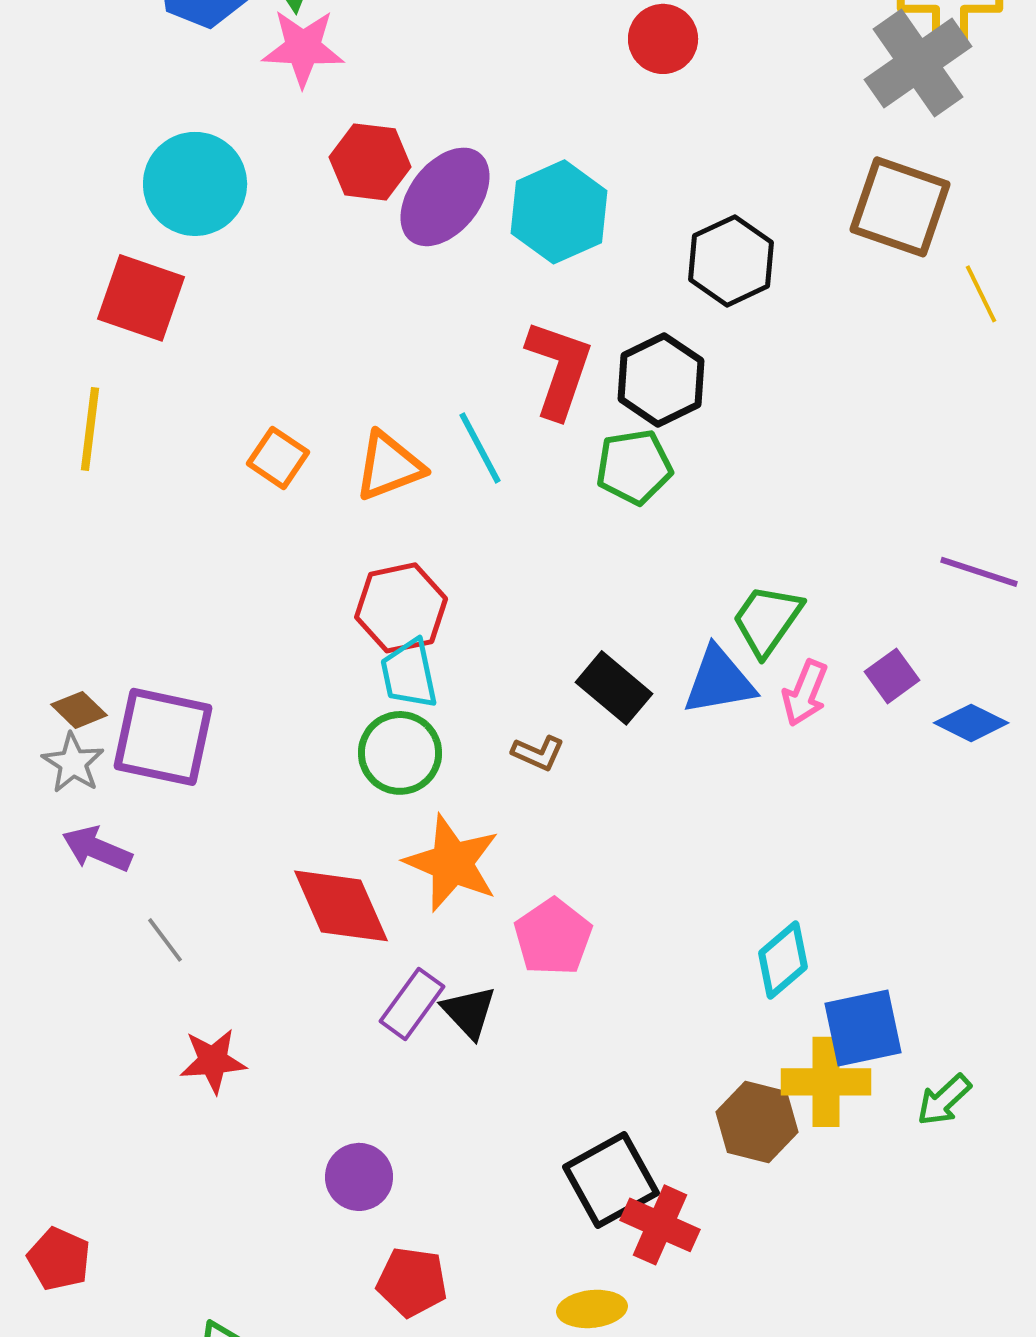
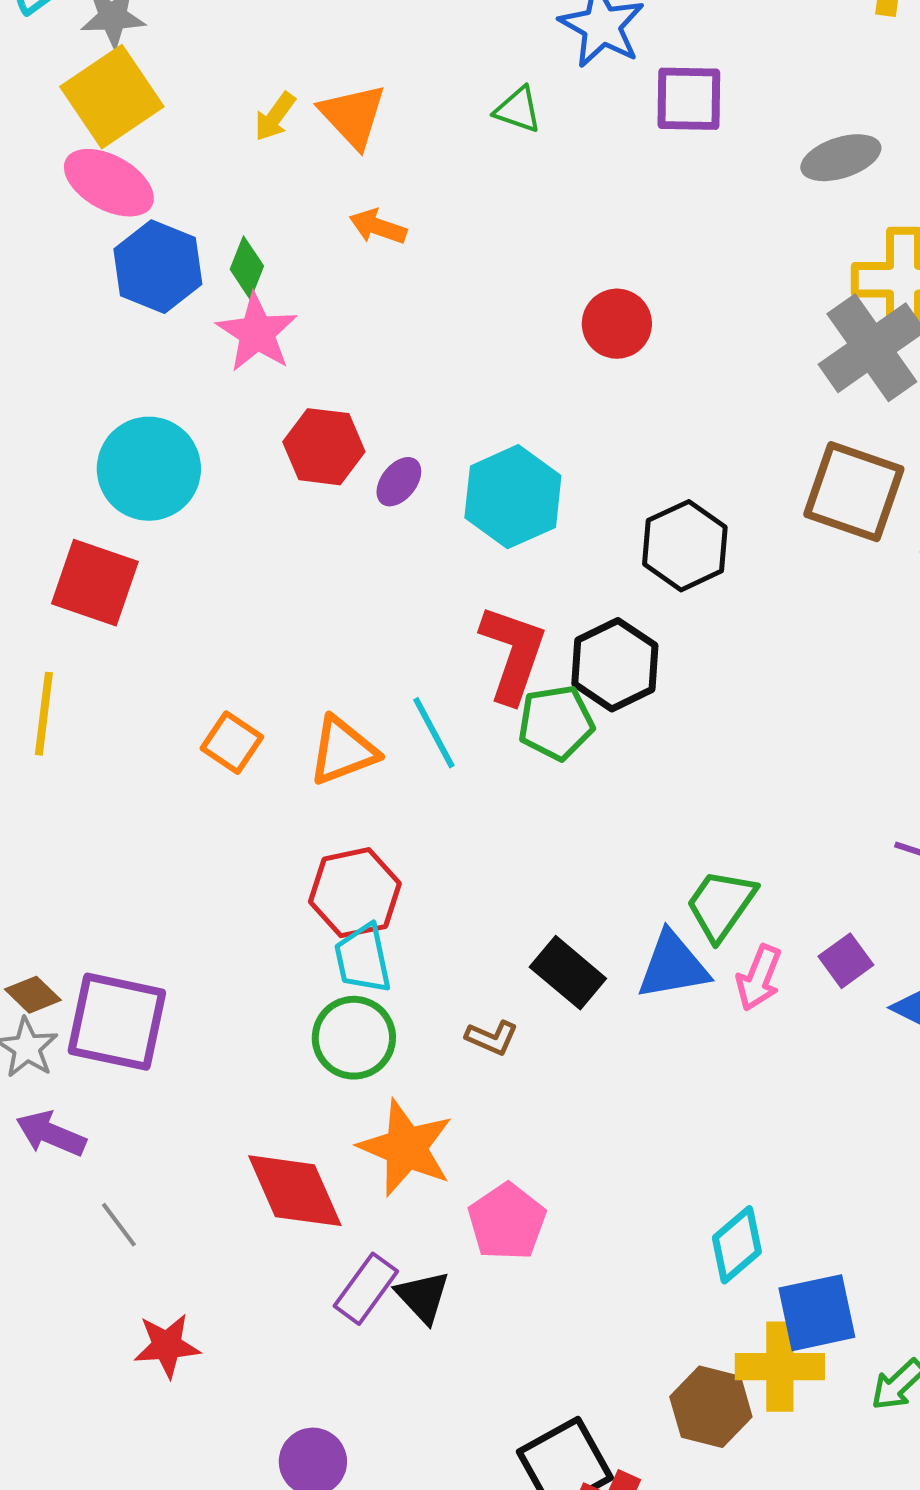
pink star: (303, 48) -> (257, 333), turned 30
purple ellipse: (445, 197) -> (399, 482), size x0.5
green pentagon: (634, 467) -> (556, 723), moved

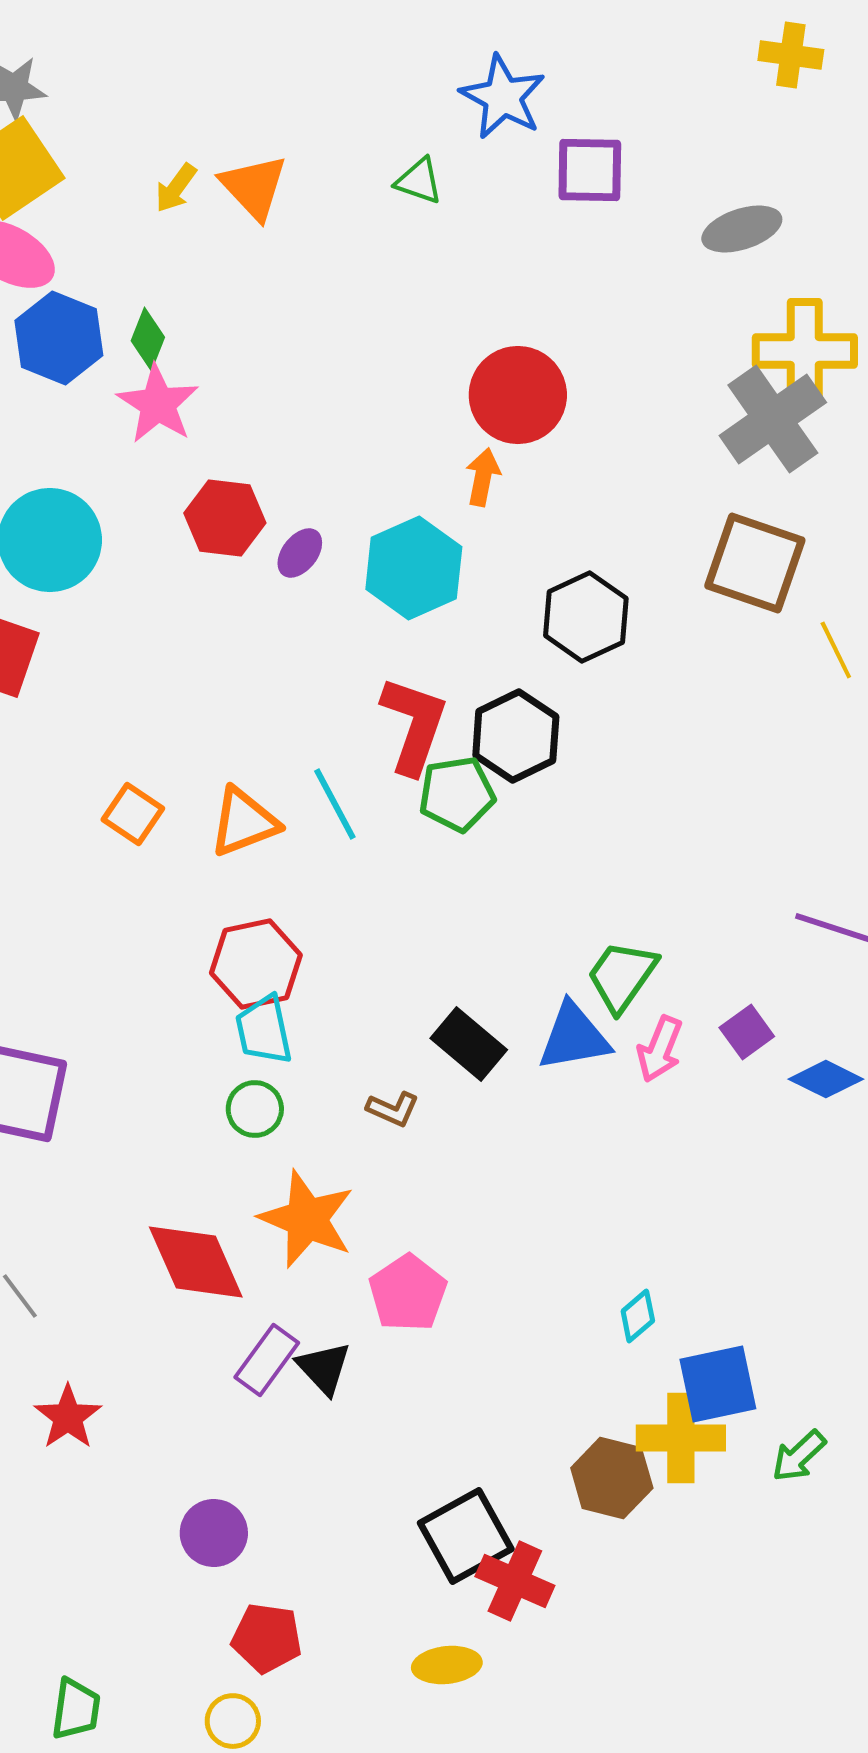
orange arrow: (378, 227) -> (483, 477), moved, turned 82
red circle: (617, 324) -> (518, 395), size x1.4
green circle: (354, 1038) -> (255, 1109), size x0.7
cyan diamond: (737, 1245) -> (638, 1316), size x0.7
red star: (167, 1346) -> (68, 1417), turned -30

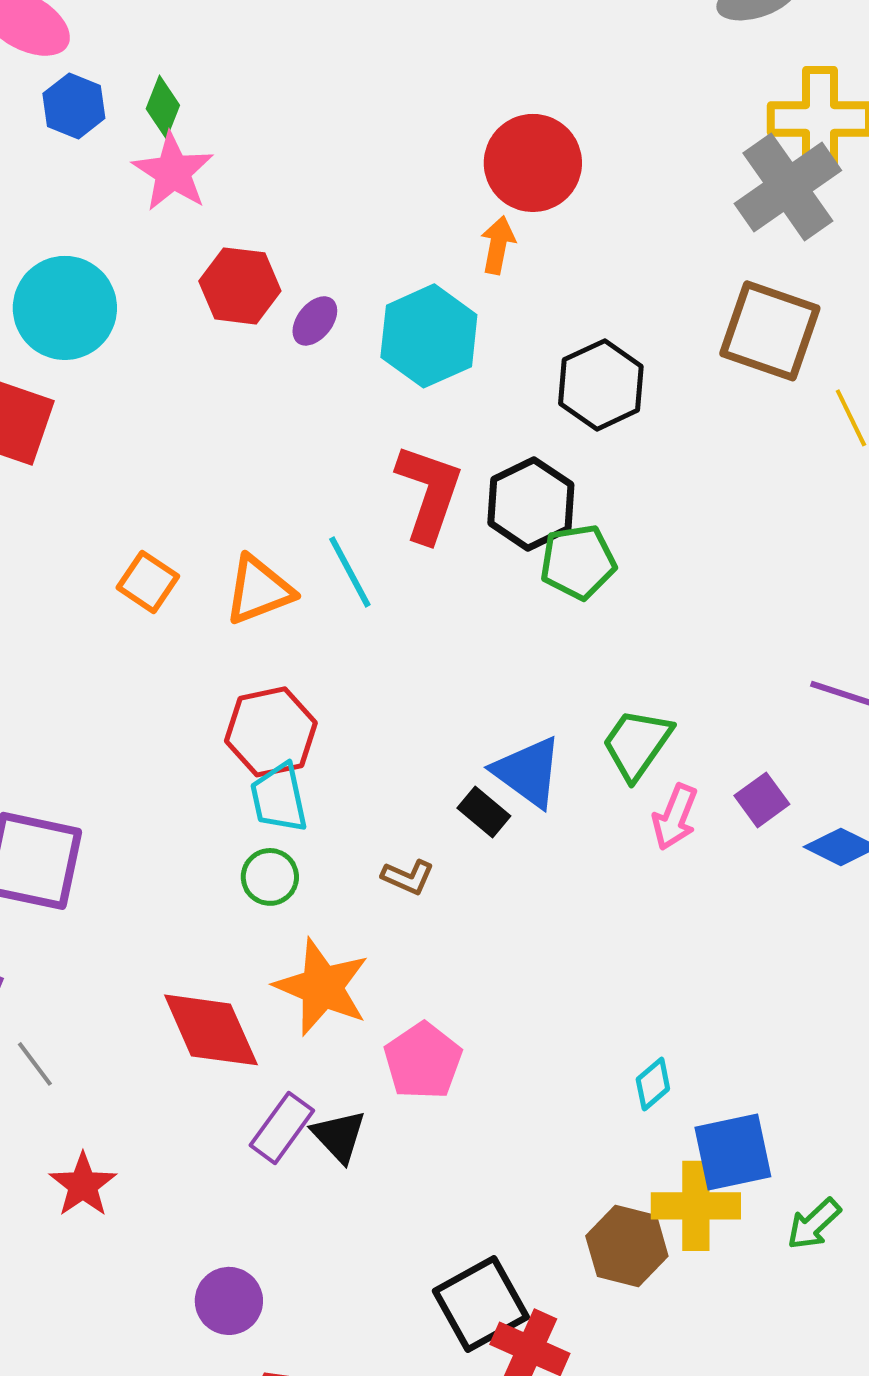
blue hexagon: (59, 338) -> (74, 106), size x0.7
green pentagon: (457, 794) -> (578, 562), moved
blue triangle: (574, 1037) -> (528, 772), moved, turned 46
black rectangle: (469, 1044) -> (484, 812), size x0.7

